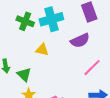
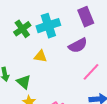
green cross: (25, 21) -> (22, 29), turned 36

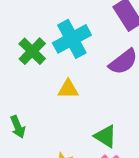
green triangle: (24, 82) -> (105, 136), moved

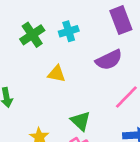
cyan cross: (72, 39) -> (69, 31), size x0.6

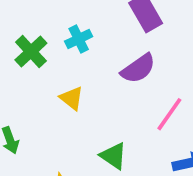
yellow triangle: (57, 74) -> (72, 98), turned 36

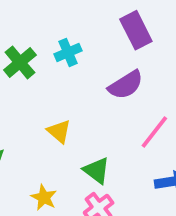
yellow triangle: (72, 98) -> (59, 131), moved

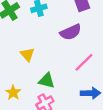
green triangle: (97, 170) -> (47, 81), turned -30

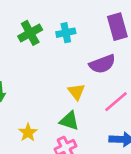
yellow triangle: (27, 54) -> (76, 92), moved

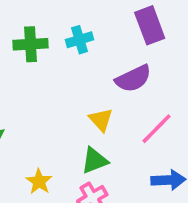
green cross: (30, 33) -> (31, 44), turned 30
green triangle: (69, 121) -> (95, 161), turned -35

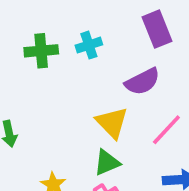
yellow triangle: (101, 120) -> (112, 123), size x1.4

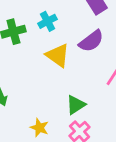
yellow triangle: (112, 123) -> (58, 55), moved

